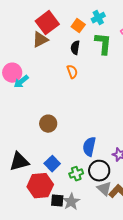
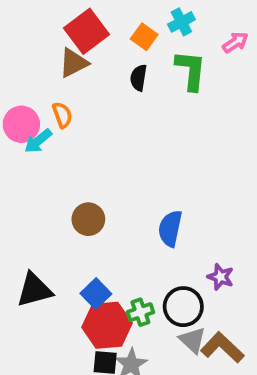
orange semicircle: (72, 72) -> (62, 115), moved
blue semicircle: (89, 147) -> (170, 228), moved
red hexagon: (40, 186) -> (107, 325), moved

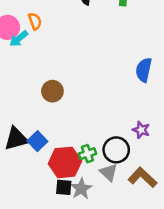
blue semicircle: (170, 228) -> (144, 70), moved
blue square: (96, 294) -> (37, 141), moved
gray triangle: (193, 340) -> (109, 172), moved

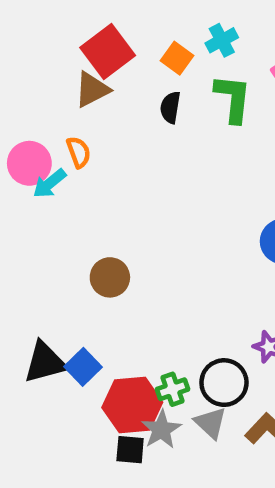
gray star: (81, 189) -> (161, 430), moved

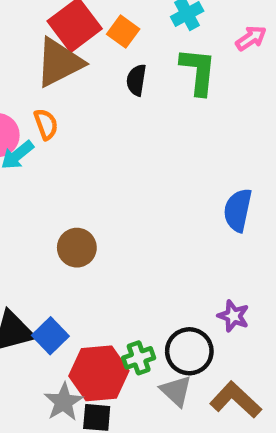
orange square: (177, 58) -> (123, 32), moved
brown triangle: (92, 89) -> (59, 62), size x1.4
gray star: (161, 430) -> (64, 402), moved

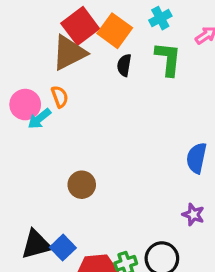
orange square: (123, 32) -> (115, 31), size x1.5
purple star: (233, 316) -> (193, 215), moved

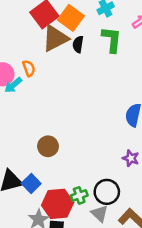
brown triangle: (69, 53) -> (55, 38), moved
brown circle: (82, 185) -> (48, 146), moved

